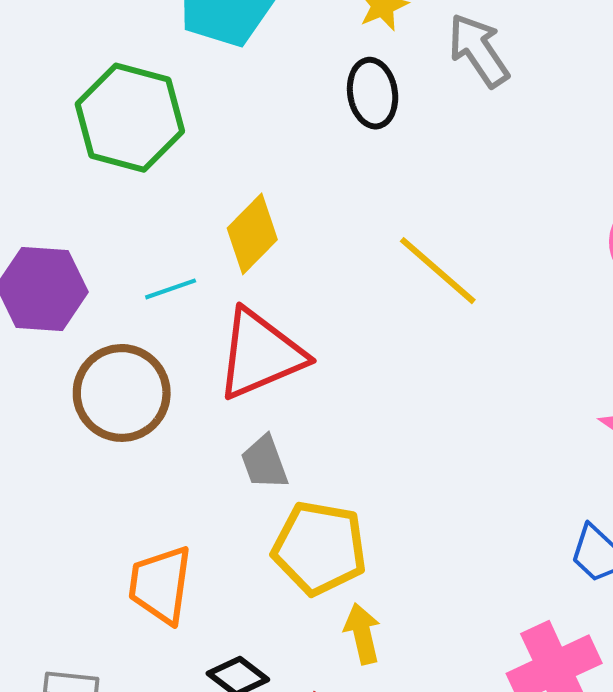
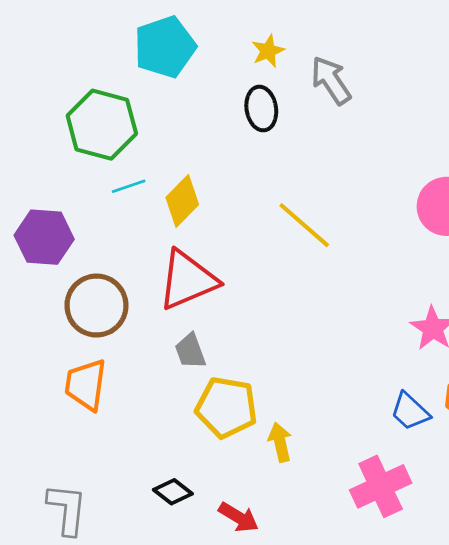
cyan line: (171, 289) -> (129, 186), moved
orange trapezoid: (160, 585) -> (86, 385), moved
yellow arrow: (362, 634) -> (280, 442), moved

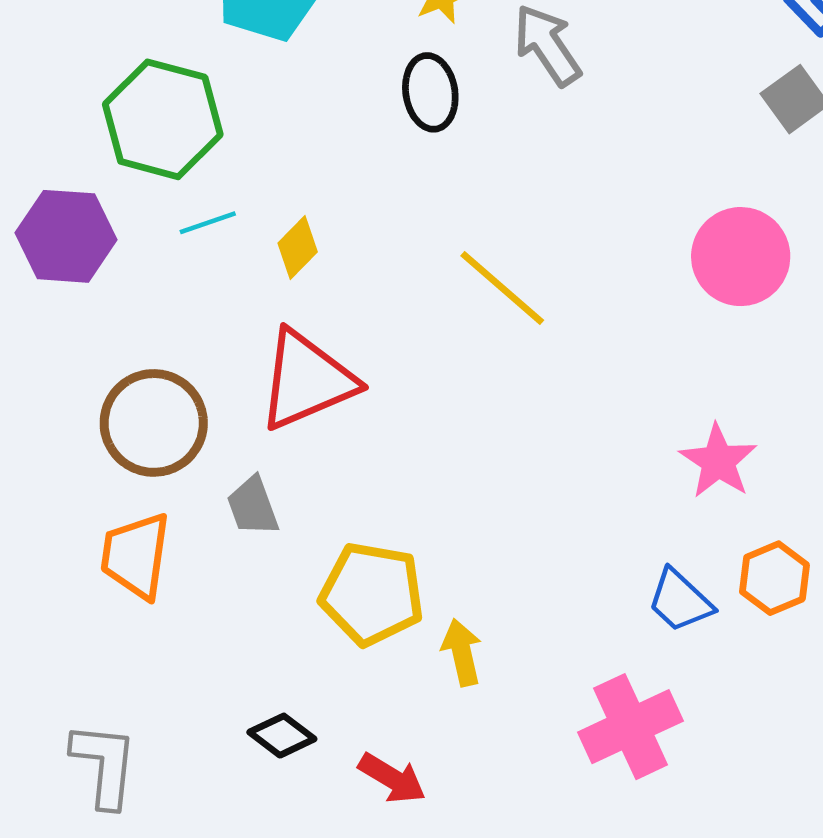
yellow diamond: (182, 201) -> (298, 248), size x0.7
purple hexagon: (44, 237) -> (66, 236), moved
gray trapezoid: (190, 351) -> (253, 506), moved

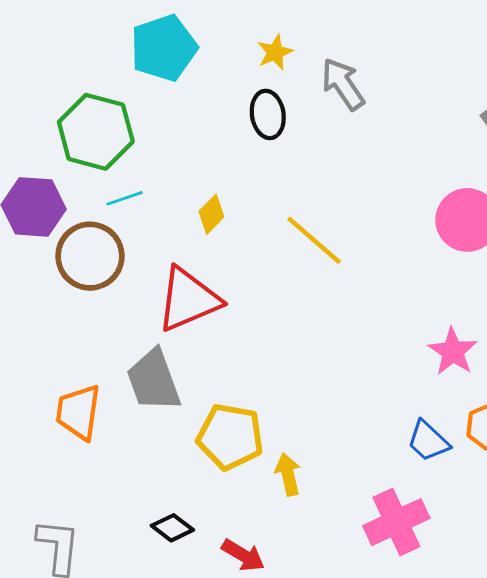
yellow diamond: (298, 248) -> (211, 214), moved
brown circle: (154, 423) -> (90, 256), moved
gray trapezoid: (253, 506) -> (154, 380), size x1.6

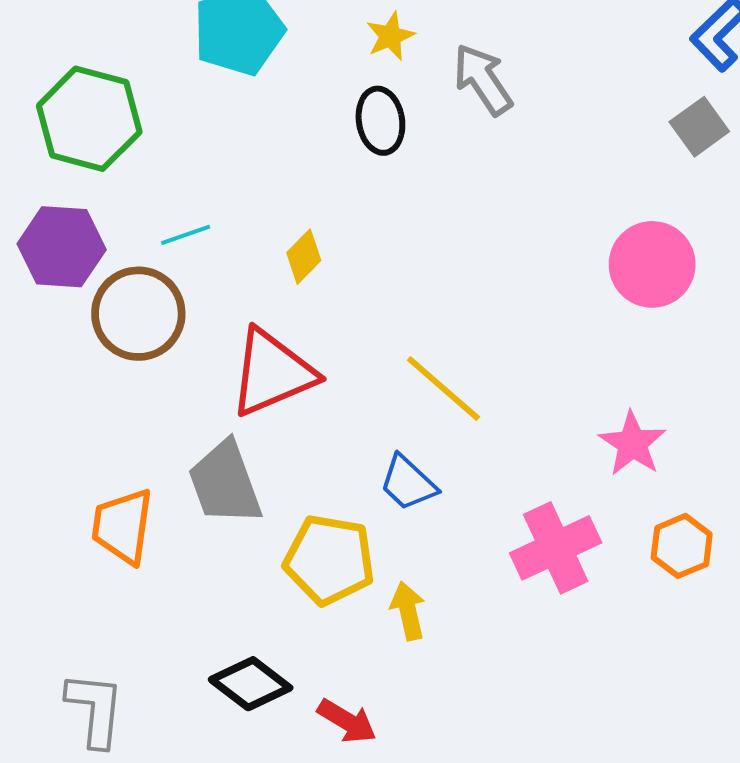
green hexagon: (96, 132) -> (89, 119), moved
yellow line: (314, 240) -> (443, 388), moved
blue trapezoid: (428, 441) -> (408, 483), moved
pink cross: (396, 522) -> (556, 548), moved
black diamond: (172, 528) -> (251, 684), size x1.4

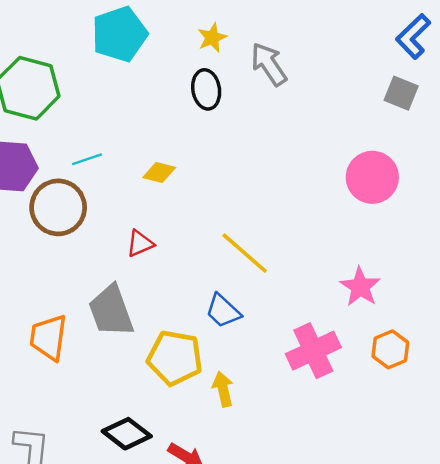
gray square: (699, 127) -> (401, 93), turned -32
yellow diamond: (304, 257) -> (159, 172), turned 60
red triangle: (272, 373) -> (140, 244), size x0.5

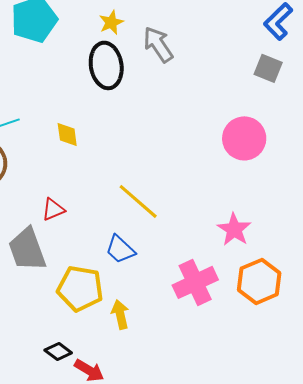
black ellipse: (206, 89) -> (106, 65), size x1.4
yellow diamond: (159, 172) -> (67, 134), turned 68
red triangle: (140, 244) -> (53, 209), moved
orange hexagon: (390, 349) -> (259, 281), size x1.4
black diamond: (127, 434) -> (58, 351), moved, size x0.7

